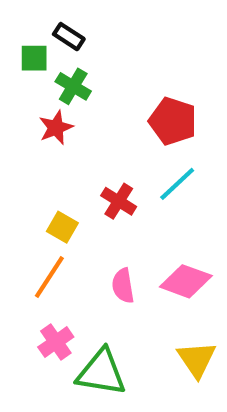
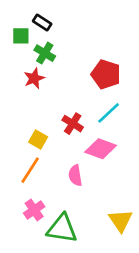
pink diamond: (186, 281) -> (101, 149), moved

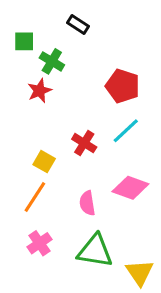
black rectangle: (42, 23) -> (78, 24), moved
pink diamond: (101, 149) -> (130, 188), moved
yellow triangle: (121, 221) -> (140, 272), moved
green triangle: (62, 229) -> (95, 251), moved

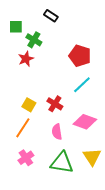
red cross: (84, 143) -> (55, 104), moved
yellow triangle: (140, 272) -> (92, 157), moved

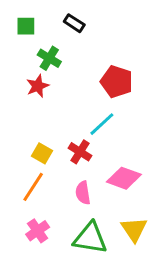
green square: (16, 27) -> (26, 26), moved
cyan line: (82, 85) -> (102, 124), moved

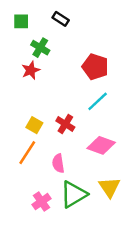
cyan line: (102, 124) -> (98, 101), moved
pink semicircle: (83, 193) -> (58, 163), moved
pink cross: (38, 231) -> (41, 202), moved
green triangle: (90, 238) -> (74, 194), turned -40

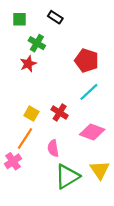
pink cross: (41, 202) -> (13, 161), moved

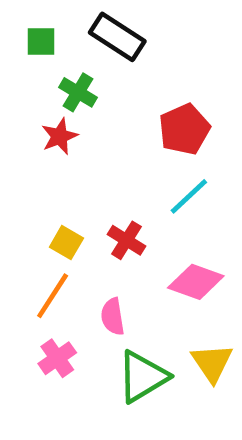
black rectangle: (55, 17) -> (117, 37), size x1.6
red pentagon: (87, 61) -> (184, 129), turned 30
pink cross: (13, 161) -> (57, 358), moved

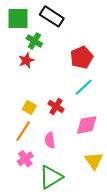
green square: (41, 42) -> (18, 18), size x1.6
pink diamond: (196, 282) -> (87, 125), turned -30
green triangle: (143, 377) -> (51, 177), moved

